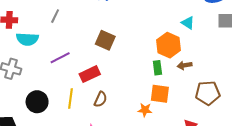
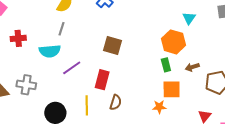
cyan triangle: (188, 23) -> (189, 18), turned 40
cyan semicircle: (27, 39) -> (50, 51), moved
brown arrow: (185, 65) -> (192, 67), moved
red rectangle: (90, 74) -> (102, 80), turned -42

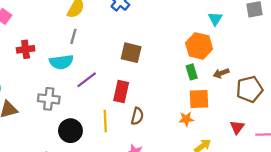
gray cross: (26, 85) -> (49, 99), moved

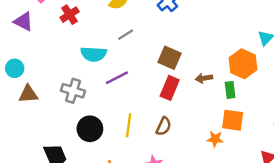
gray line: (73, 36) -> (126, 35), moved, turned 32
red cross: (26, 49) -> (70, 15), moved, turned -36
brown arrow: (221, 73) -> (204, 78), moved
red rectangle: (121, 91) -> (170, 88), moved

